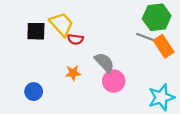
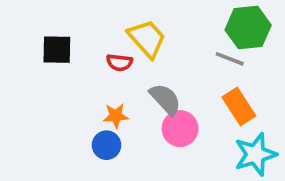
yellow trapezoid: (61, 24) -> (147, 39), moved
orange rectangle: (164, 46) -> (239, 107), moved
blue circle: (34, 92) -> (107, 145), moved

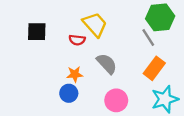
gray line: (230, 59) -> (148, 38), turned 36
orange rectangle: (239, 107) -> (154, 68), turned 70
pink circle: (180, 129) -> (116, 100), moved

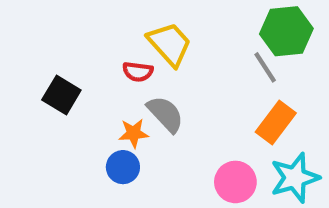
black square: (37, 32) -> (61, 95), moved, turned 30
gray semicircle: (107, 64) -> (165, 114), moved
pink circle: (116, 100) -> (235, 182), moved

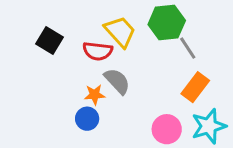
green hexagon: (286, 31) -> (167, 23), moved
red semicircle: (138, 72) -> (98, 51), size x1.4
black square: (61, 95) -> (50, 41), moved

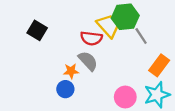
yellow trapezoid: (120, 32) -> (108, 26), moved
red semicircle: (98, 51) -> (91, 38), moved
orange rectangle: (195, 87) -> (159, 65), moved

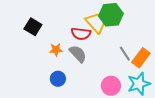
gray line: (141, 36) -> (125, 54), moved
orange star: (71, 71) -> (56, 50), moved

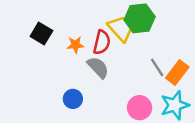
red semicircle: (81, 34) -> (102, 42), turned -84
orange star: (56, 50) -> (75, 45), moved

